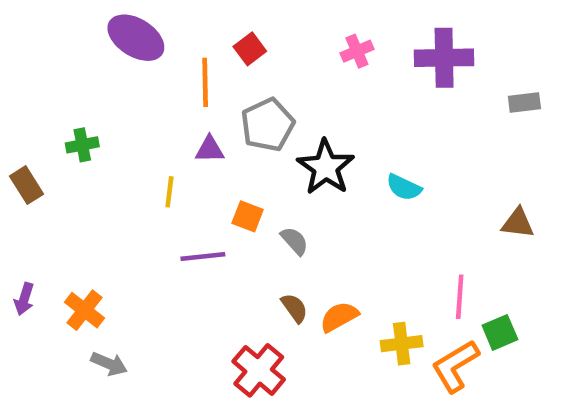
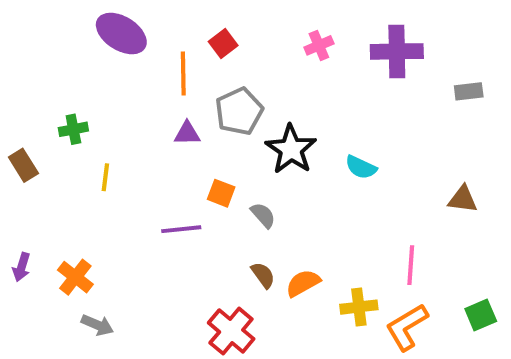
yellow line: (169, 192) -> (105, 177), moved
green square: (500, 332) -> (481, 315), moved

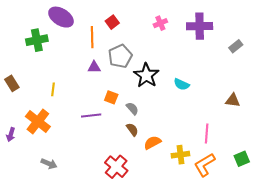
gray rectangle: (469, 91) -> (236, 46), turned -32
green cross: (73, 129) -> (37, 40), moved, size x1.5
brown semicircle: (263, 275) -> (132, 130), moved
orange cross: (75, 277) -> (38, 121), moved, size x1.4

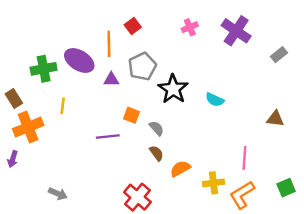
purple ellipse: (61, 17) -> (79, 60), moved
purple cross: (200, 26) -> (236, 31), turned 35
green cross: (37, 40) -> (44, 69), moved
orange cross: (38, 121) -> (28, 127), moved, turned 30

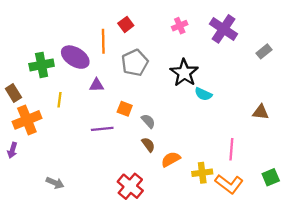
purple triangle: (111, 80) -> (97, 85), moved
black star: (173, 89) -> (184, 73), moved
orange L-shape: (242, 195) -> (229, 184), turned -112

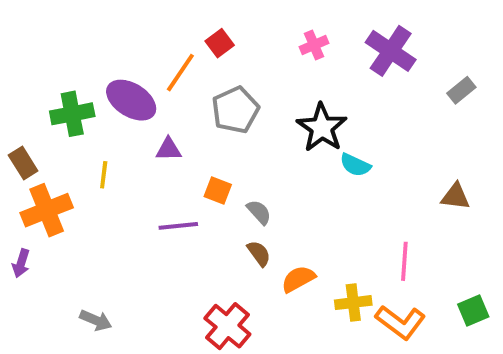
orange line: (103, 41) -> (180, 73), turned 35

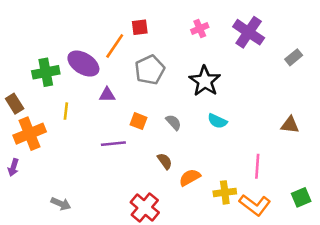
red square: (220, 43) -> (140, 27), turned 30
cyan semicircle: (355, 165) -> (217, 121), moved
gray semicircle: (259, 212) -> (173, 122), moved

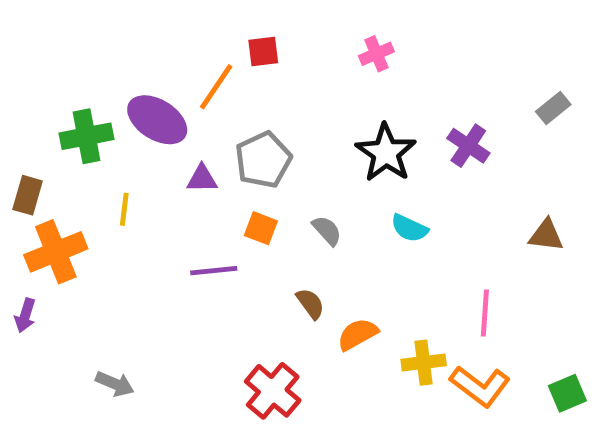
purple cross: (249, 32) -> (468, 146), moved, size x0.7
gray pentagon: (150, 70) -> (263, 160), moved
brown rectangle: (15, 104) -> (28, 195), turned 48
green square: (301, 197) -> (567, 393), moved

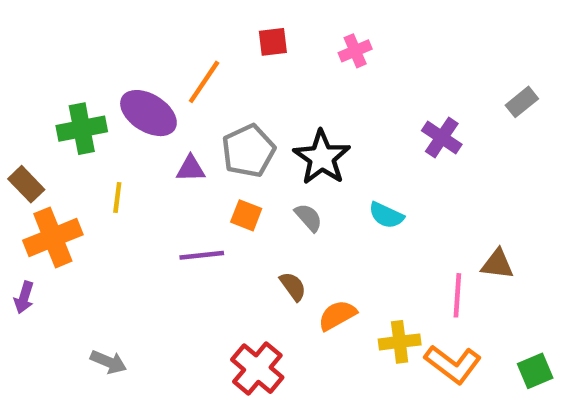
red square: (263, 51) -> (273, 42), moved
black star: (386, 153) -> (322, 157), moved
brown rectangle: (28, 195) -> (26, 184), turned -60
brown triangle: (546, 235) -> (497, 264), moved

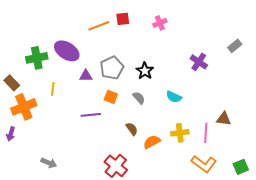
orange line: (204, 82) -> (99, 26), moved, turned 35
black star: (322, 157) -> (145, 71), size x0.7
yellow cross: (400, 342) -> (180, 133), moved

